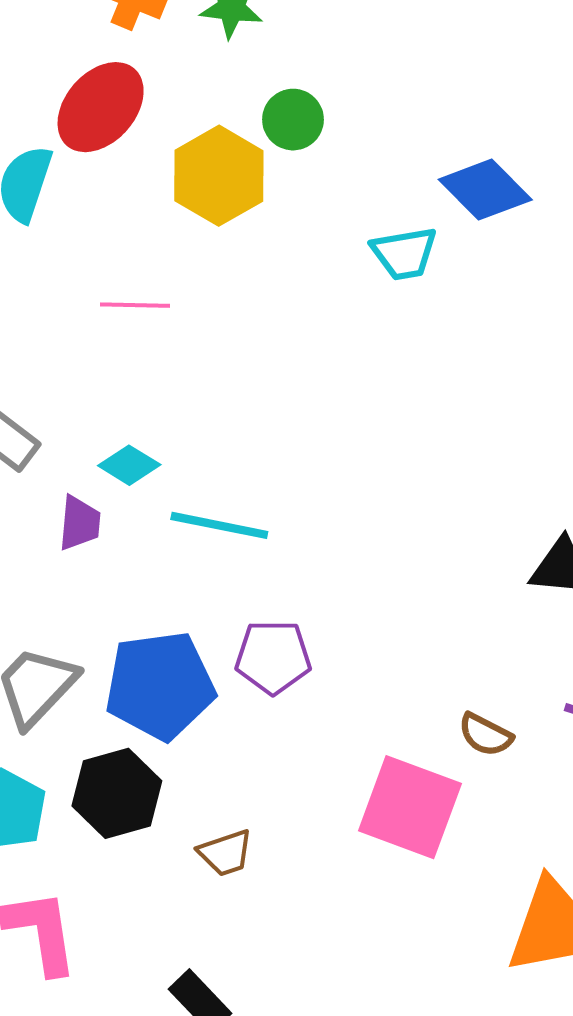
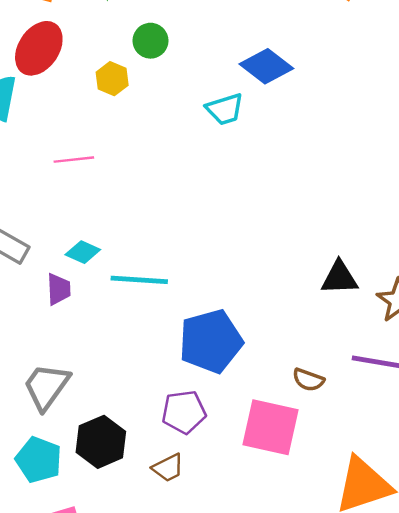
yellow hexagon: (219, 176) -> (112, 79), size x0.6
purple pentagon: (273, 657) -> (184, 412), moved
blue pentagon: (160, 686) -> (211, 341), moved

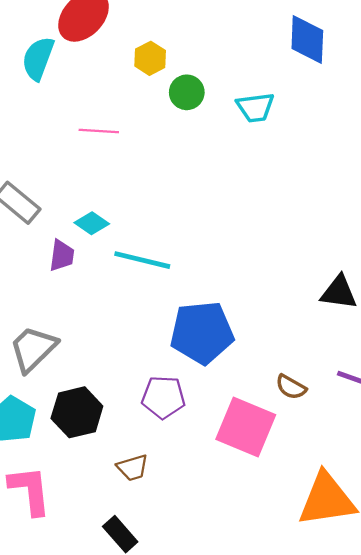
green circle: (150, 41) -> (187, 92), moved
blue diamond: (266, 66) -> (307, 40), moved, turned 45
brown trapezoid: (168, 468) -> (133, 468), moved

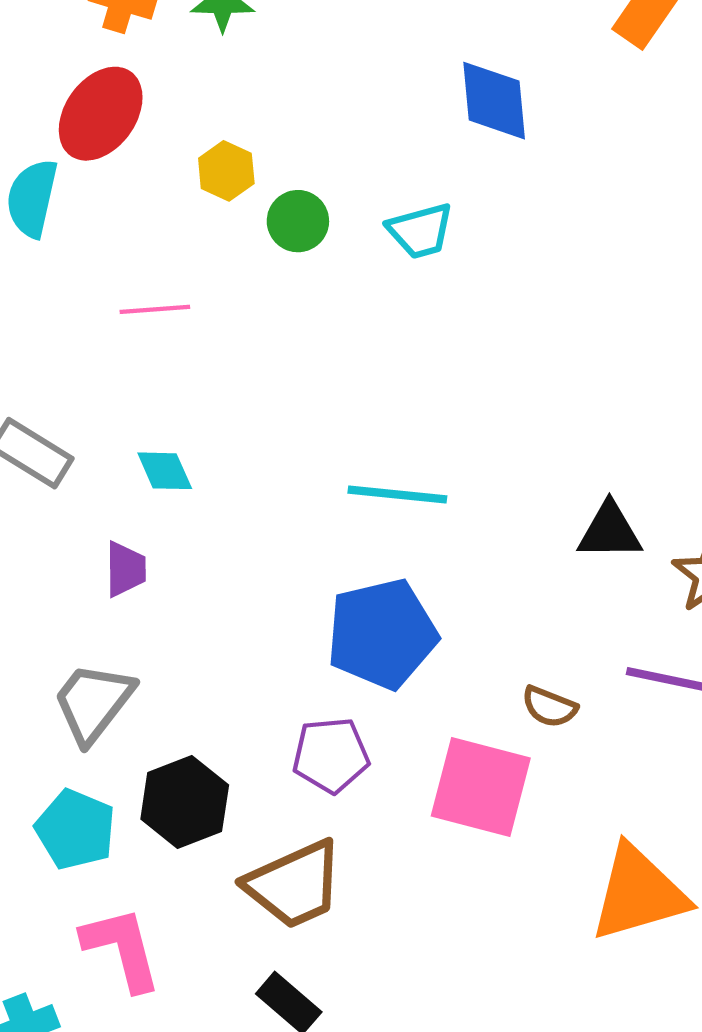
cyan diamond: (92, 223) -> (165, 471), turned 40
purple trapezoid: (62, 256) -> (125, 569), moved
cyan line: (142, 260) -> (397, 495), moved
brown trapezoid: (133, 468) -> (294, 885), size x1.8

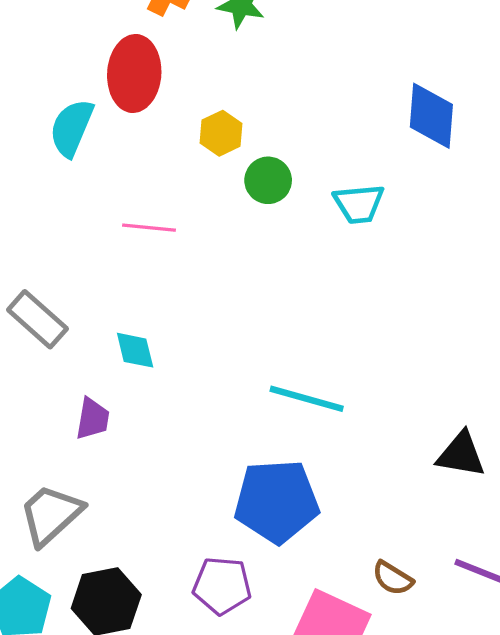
red ellipse: (101, 114) -> (134, 73), turned -42

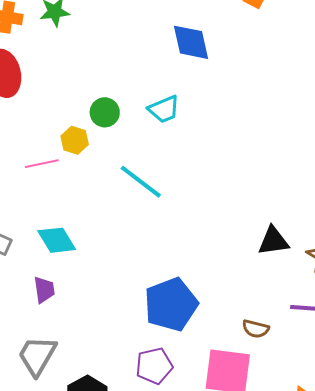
yellow hexagon: (221, 133) -> (75, 140), moved
cyan diamond: (135, 350) -> (57, 240), size x1.4
cyan line: (307, 399) -> (141, 182), moved, turned 39

